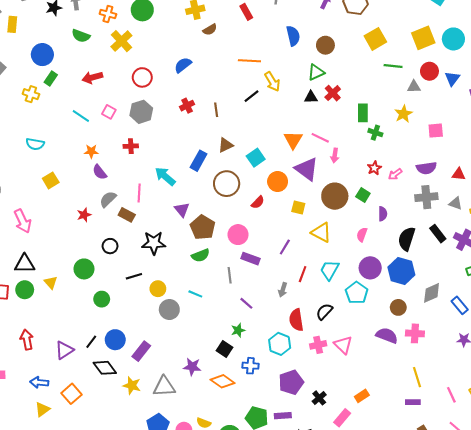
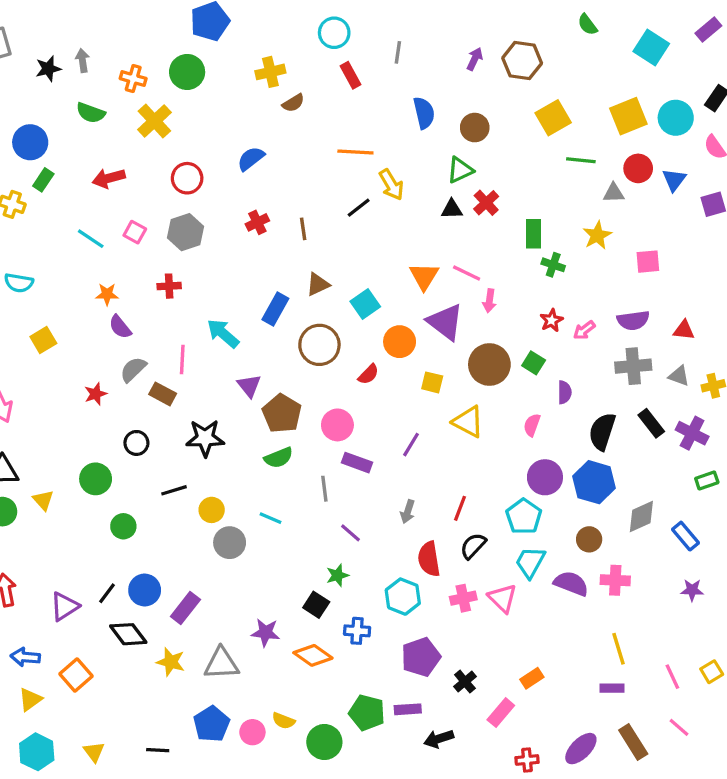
cyan trapezoid: (330, 270) -> (530, 562), moved
red line: (303, 274) -> (460, 508), moved

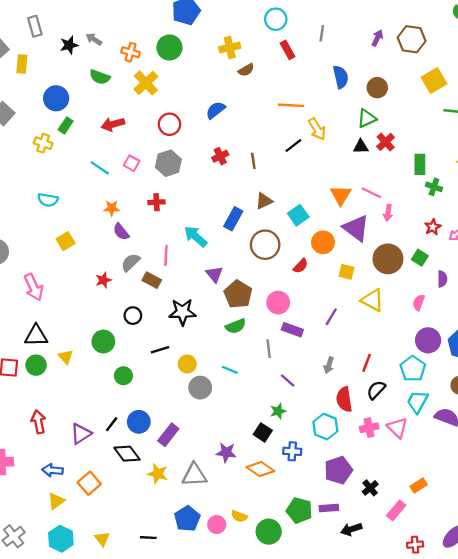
gray arrow: (82, 61) -> (94, 39), turned -49

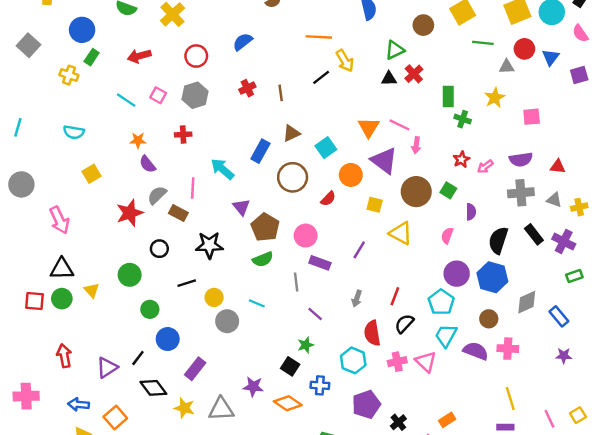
brown circle: (377, 88) -> (423, 25), moved
red star: (103, 280) -> (130, 213), size x1.6
blue circle: (139, 422) -> (168, 339), moved

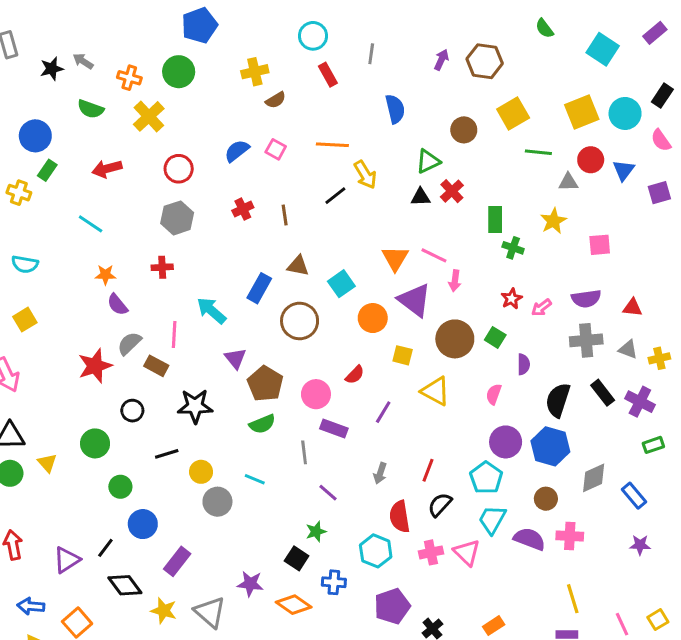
pink square: (158, 95) -> (276, 149), moved
brown triangle: (291, 133) -> (298, 266), turned 36
yellow square: (92, 174) -> (25, 320), moved
red semicircle: (328, 199) -> (355, 375), moved
gray triangle: (221, 409) -> (210, 612), turned 44

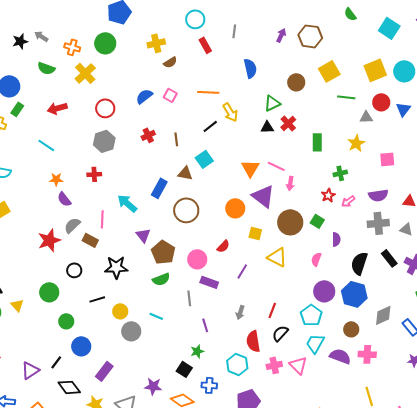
green cross: (513, 248) -> (340, 173), moved, turned -32
cyan square: (341, 284) -> (204, 159), moved
purple line: (328, 493) -> (205, 325), turned 32

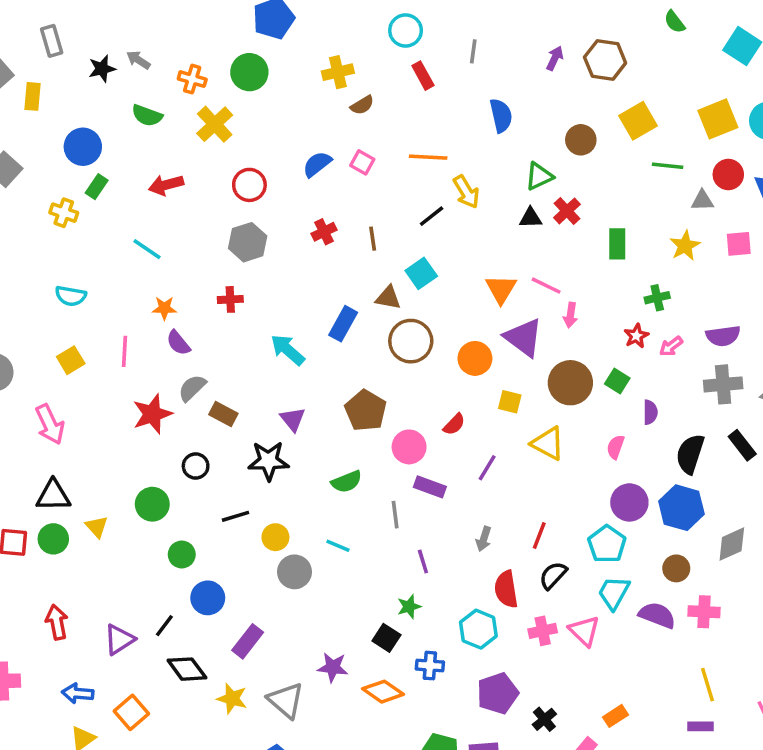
pink square: (387, 159) -> (739, 244), moved
brown circle: (186, 210) -> (411, 341), moved
pink line: (102, 219) -> (124, 351), moved
purple triangle: (143, 235) -> (293, 419), moved
brown pentagon: (163, 252) -> (366, 410), moved

